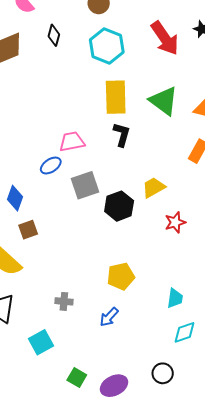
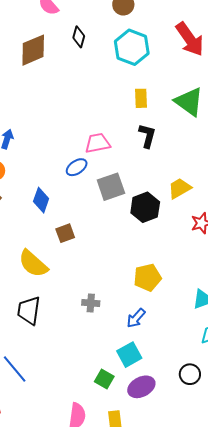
yellow rectangle: (116, 97) -> (141, 98), size x0.6
brown square: (28, 230) -> (65, 233), moved
cyan square: (41, 342) -> (129, 355), moved

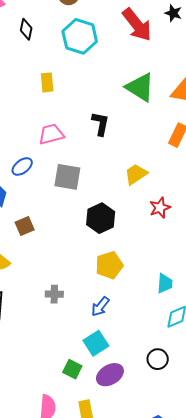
yellow rectangle: (141, 98) -> (47, 82), moved
blue ellipse: (77, 167) -> (22, 167), moved
gray square: (111, 187) -> (67, 177), turned 32
black hexagon: (145, 207) -> (101, 218), moved

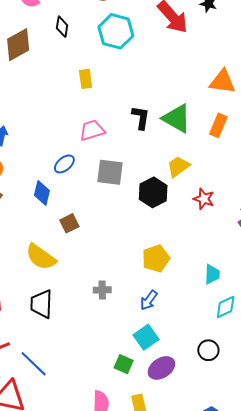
green triangle: (140, 87) -> (177, 118), moved
red star: (160, 208) -> (204, 199), turned -30
black hexagon: (101, 218) -> (153, 192), moved

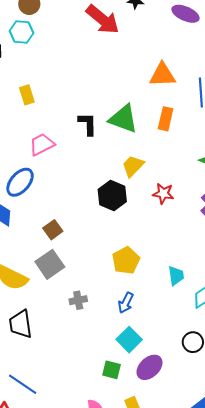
cyan hexagon: (116, 31) -> (22, 32), moved, size x0.7
blue ellipse: (64, 164) -> (20, 182), size x1.4
gray square: (110, 172) -> (50, 264), moved, turned -32
brown square: (69, 223) -> (53, 230), moved
cyan trapezoid: (212, 274) -> (176, 276), moved

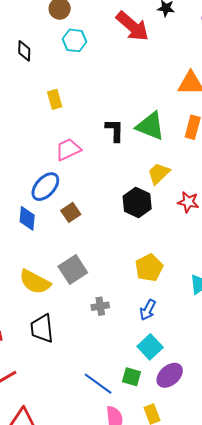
cyan hexagon: (22, 32) -> (74, 40), moved
brown square: (53, 230) -> (71, 212), moved
blue line: (23, 384) -> (98, 384), moved

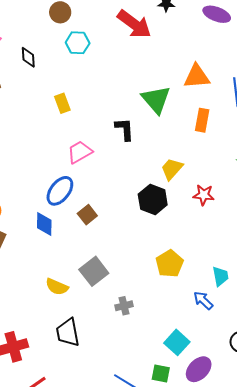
green triangle: (150, 126) -> (156, 100), moved, turned 32
yellow semicircle: (35, 282) -> (57, 287), size x0.7
blue arrow: (148, 310) -> (203, 300), moved, turned 110

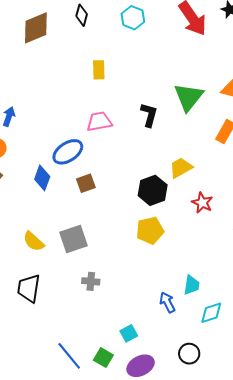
yellow pentagon: (170, 264) -> (150, 230), moved
cyan square: (177, 342) -> (129, 333), size x0.7

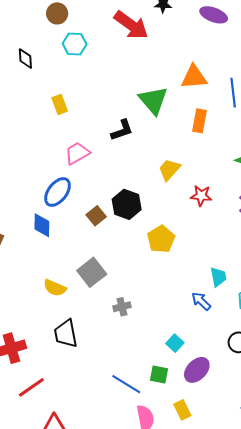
black L-shape: (149, 115) -> (122, 130), turned 75
brown square: (86, 183) -> (96, 216), moved
black hexagon: (153, 190) -> (127, 204), moved

